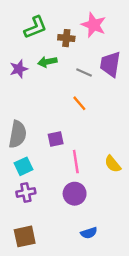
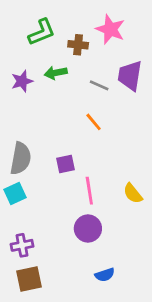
cyan square: (24, 166) -> (15, 193), moved
purple cross: (26, 192) -> (22, 245), moved

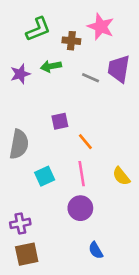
orange line: (94, 122) -> (85, 142), moved
purple square: (65, 164) -> (60, 121), moved
cyan square: (15, 193) -> (45, 176), moved
blue semicircle: (105, 275) -> (96, 250), turned 78

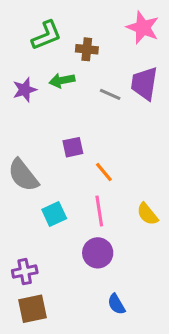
pink star: (101, 27) -> (143, 28), moved
gray semicircle: (19, 144) -> (23, 175), turned 132

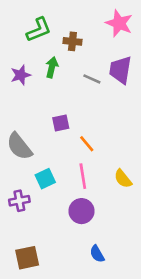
green arrow: (62, 80) -> (52, 67), turned 114
purple cross: (25, 272) -> (19, 201), moved

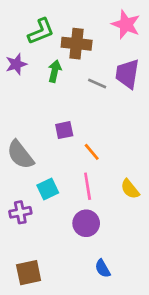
brown cross: (72, 41) -> (77, 44), size x1.5
purple star: (21, 75) -> (16, 64), moved

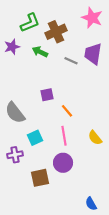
brown cross: (77, 44) -> (56, 32), turned -30
green arrow: (55, 71) -> (40, 52), turned -77
blue semicircle: (103, 269) -> (91, 204), moved
brown square: (29, 273) -> (40, 178), moved

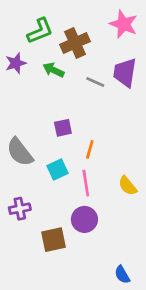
orange line: (67, 111) -> (90, 149), turned 56
cyan square: (35, 138) -> (58, 170), moved

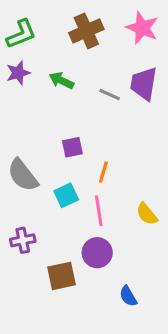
green L-shape: (40, 31) -> (21, 34), moved
brown cross: (75, 43) -> (86, 31), moved
blue semicircle: (122, 275) -> (128, 296), moved

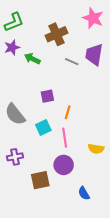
brown cross: (86, 31) -> (57, 34), moved
green arrow: (62, 81) -> (32, 59), moved
yellow semicircle: (147, 214) -> (96, 149), moved, turned -42

